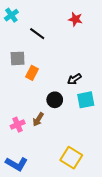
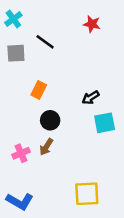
gray square: (18, 58) -> (16, 53), moved
black circle: (55, 100) -> (50, 120), moved
yellow square: (71, 158) -> (87, 194), turned -35

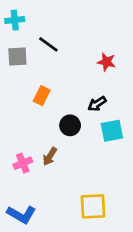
cyan cross: (13, 19) -> (15, 20), turned 30
red star: (92, 24) -> (106, 62), moved
black circle: (50, 120) -> (70, 125), moved

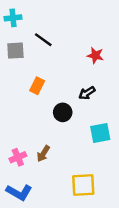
cyan square: (112, 131) -> (100, 133), moved
brown arrow: (50, 156) -> (43, 154), moved
pink cross: (23, 163) -> (18, 157), moved

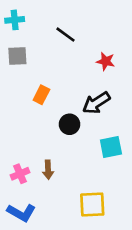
black line: (43, 40) -> (65, 35), moved
black arrow: (87, 93) -> (96, 103), size x1.5
brown arrow: (43, 154) -> (48, 170), turned -35

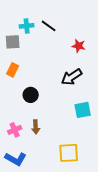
cyan cross: (15, 20) -> (27, 26), moved
orange rectangle: (41, 95) -> (13, 70), moved
black circle: (70, 124) -> (31, 95), moved

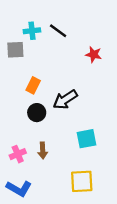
orange rectangle: (13, 70) -> (33, 85), moved
black arrow: (72, 77) -> (65, 100), moved
cyan square: (83, 110) -> (87, 139), moved

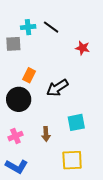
black circle: (37, 113) -> (19, 99), moved, size x1.5
brown arrow: (43, 151) -> (46, 134), moved

